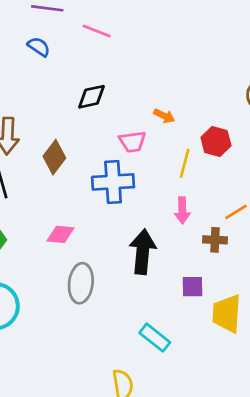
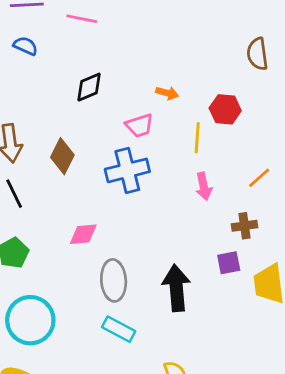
brown cross: (215, 240) -> (244, 226), moved
black arrow: (143, 252) -> (176, 288), moved
cyan rectangle: (155, 338) -> (119, 329), moved

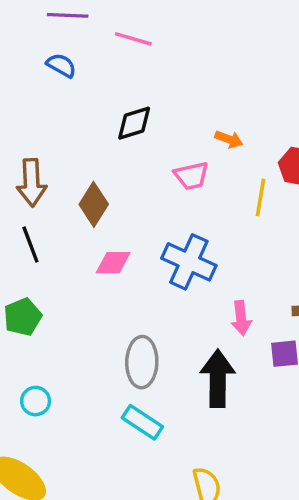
blue cross: (127, 170) -> (189, 262), moved, turned 33
pink arrow: (204, 186) -> (241, 318), moved
pink diamond: (83, 234) -> (113, 263), moved
cyan circle: (30, 320) -> (36, 401), size x0.5

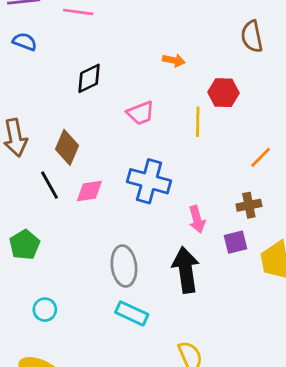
orange arrow: (229, 139) -> (174, 60), moved
black line: (30, 245) -> (49, 185), moved

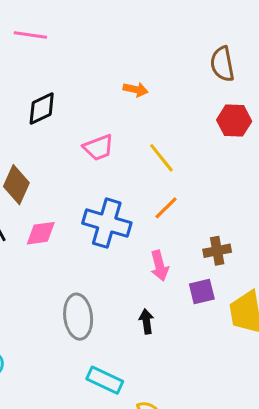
red hexagon: (224, 93) -> (234, 121), moved
yellow line: (198, 122) -> (161, 158), turned -40
orange line: (261, 157) -> (166, 208), moved
black arrow: (186, 270) -> (146, 321), size x0.5
cyan rectangle: (132, 313) -> (105, 380), moved

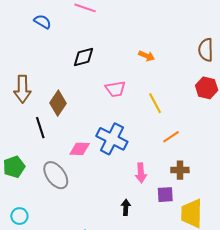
orange line: (166, 208) -> (171, 137), moved
pink diamond: (41, 233) -> (80, 149), moved
gray ellipse: (78, 317) -> (56, 175), moved, turned -40

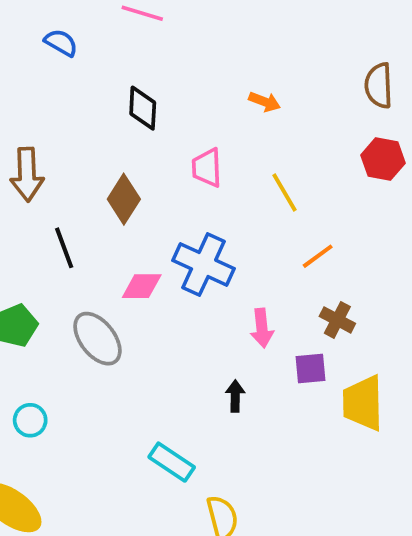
black diamond: (83, 57) -> (143, 108), turned -70
pink trapezoid: (116, 89) -> (207, 168), turned 100
brown diamond: (58, 103) -> (124, 199), moved
brown cross: (180, 170) -> (337, 320), turned 30

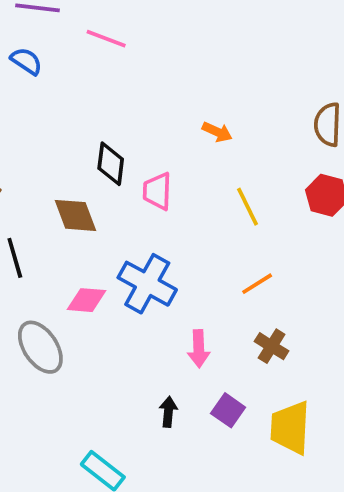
black diamond: (143, 108) -> (111, 164), moved
yellow line: (284, 192) -> (248, 207), moved
brown diamond: (124, 199) -> (75, 215), turned -57
purple square: (311, 368) -> (228, 410), moved, turned 36

